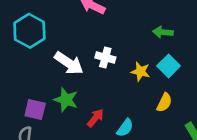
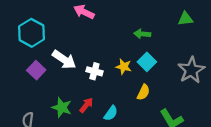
white cross: (105, 58) -> (94, 71), moved
green star: (66, 100) -> (62, 107), moved
purple square: (35, 110) -> (36, 70), moved, turned 30

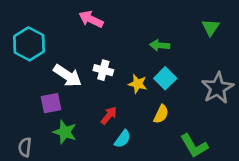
green triangle: (185, 19) -> (211, 27), turned -49
purple square: (36, 70) -> (51, 103), moved, turned 36
white cross: (94, 71) -> (103, 70), moved
red arrow: (86, 105) -> (109, 116), moved

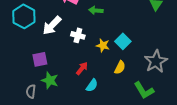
green arrow: (160, 45) -> (96, 10), moved
white arrow: (68, 76) -> (52, 25), moved, turned 100
gray star: (217, 88) -> (156, 61), moved
gray semicircle: (25, 147) -> (31, 91), moved

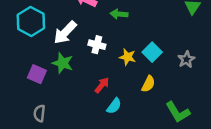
purple square: (40, 59) -> (37, 74), moved, turned 35
gray star: (156, 61) -> (186, 59), moved, size x0.6
green star: (50, 80) -> (63, 63), moved

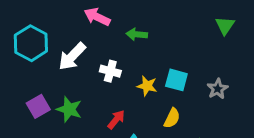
cyan square: (152, 52) -> (176, 80), turned -30
green star: (63, 63) -> (69, 109), moved
purple square: (37, 74) -> (38, 106), turned 36

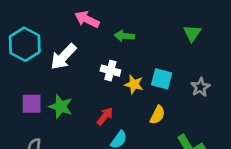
green triangle: (225, 26) -> (192, 33), moved
white cross: (110, 71) -> (110, 71), moved
purple square: (38, 106) -> (32, 104), turned 30

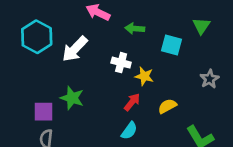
cyan square: (162, 79) -> (171, 45), moved
purple square: (32, 104) -> (44, 112), moved
yellow semicircle: (157, 115) -> (167, 106), turned -144
red arrow: (105, 116) -> (132, 102), moved

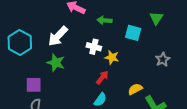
cyan hexagon: (37, 37) -> (20, 43), moved
green star: (72, 98) -> (56, 63), moved
yellow semicircle: (167, 106) -> (135, 89), moved

